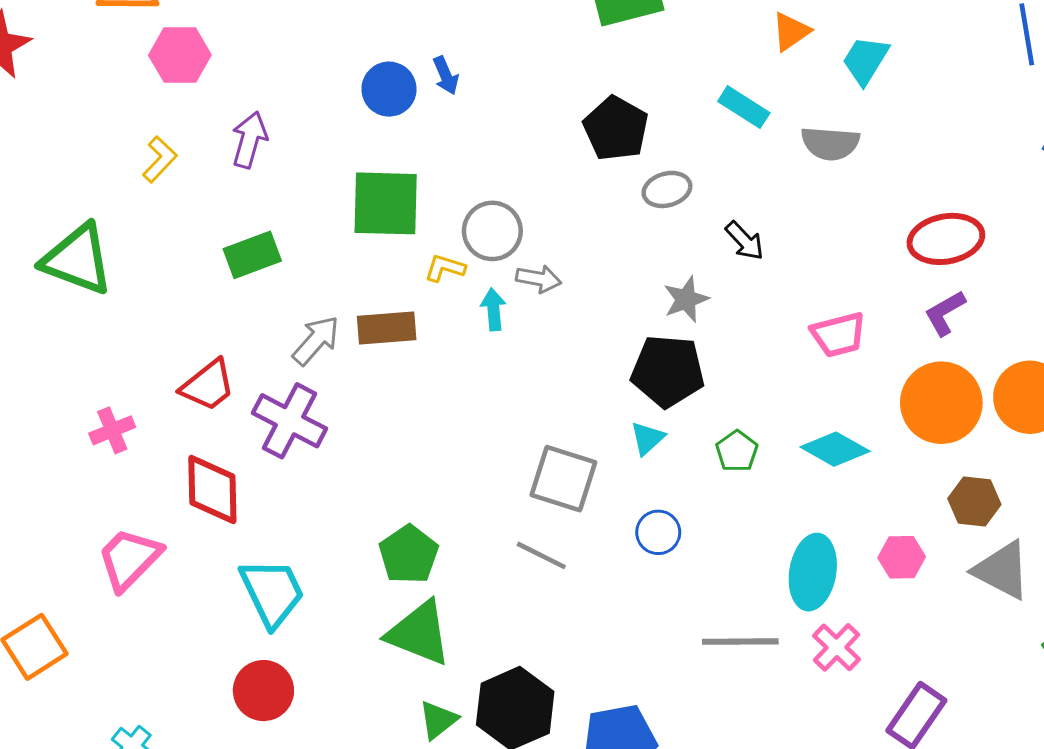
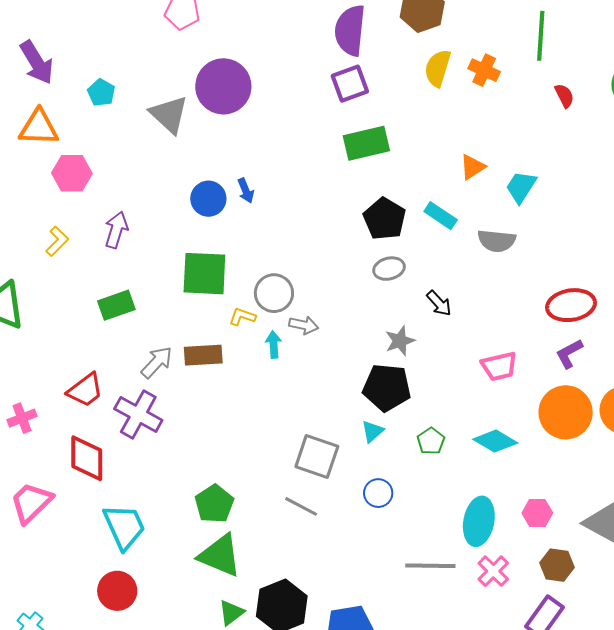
black pentagon: (616, 128) -> (385, 219), moved
brown hexagon: (974, 502) -> (557, 565), moved

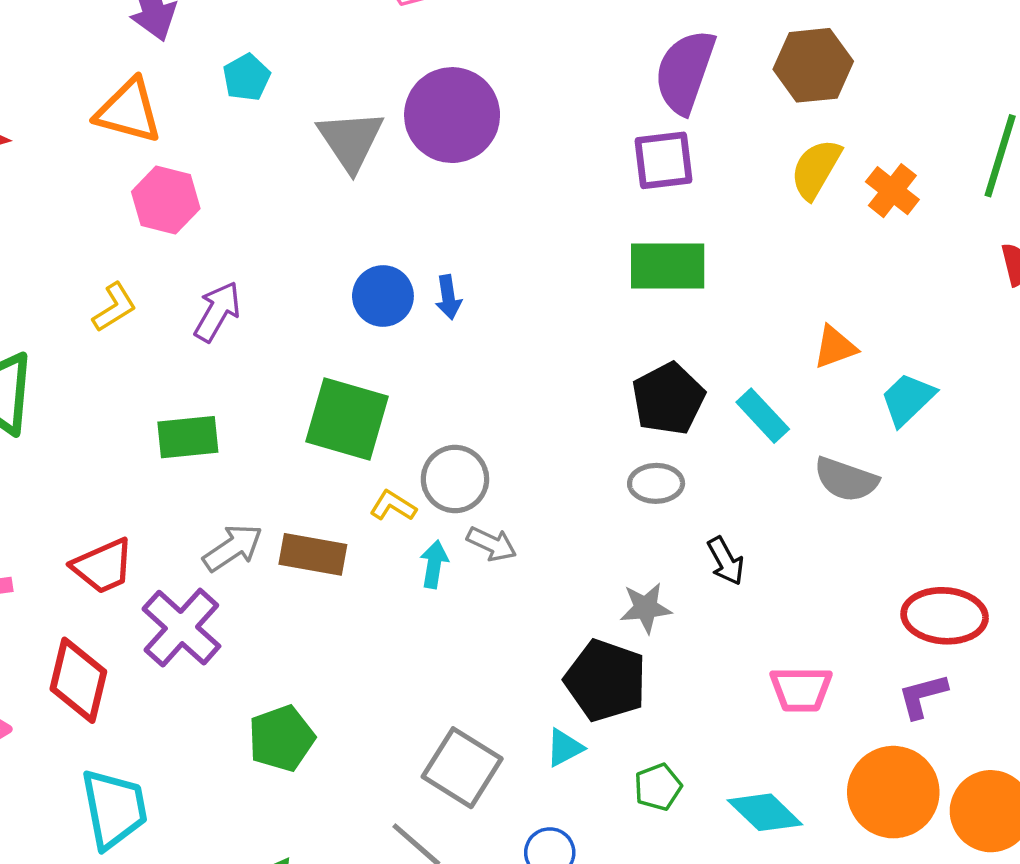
green pentagon: (214, 504) -> (281, 738), moved

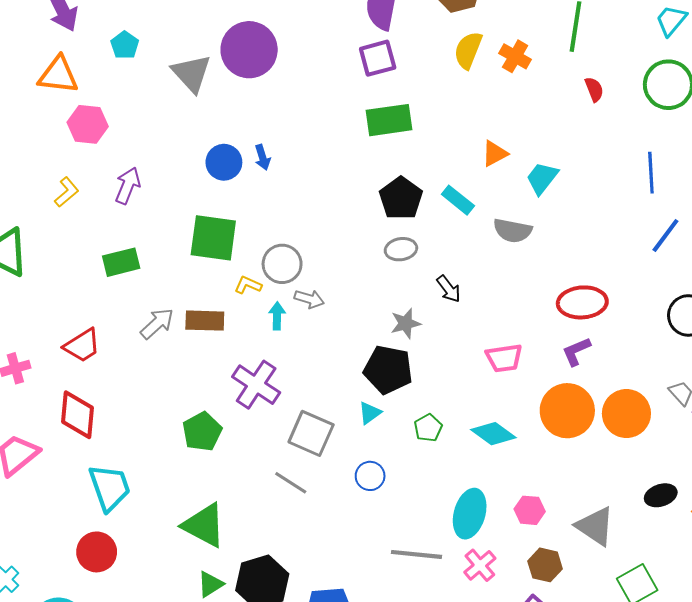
purple cross: (181, 628) -> (256, 385), moved

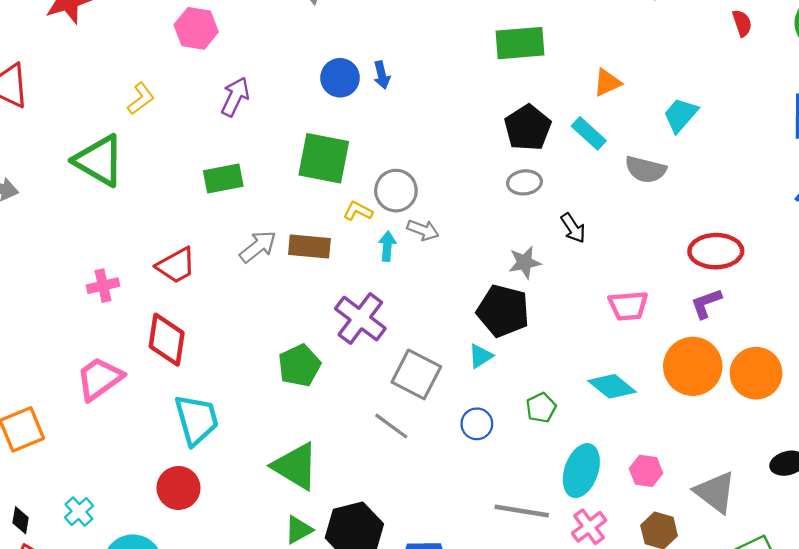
orange triangle: (495, 154) -> (607, 83), moved
yellow L-shape: (67, 192) -> (141, 99), moved
green pentagon: (428, 428) -> (541, 408), moved

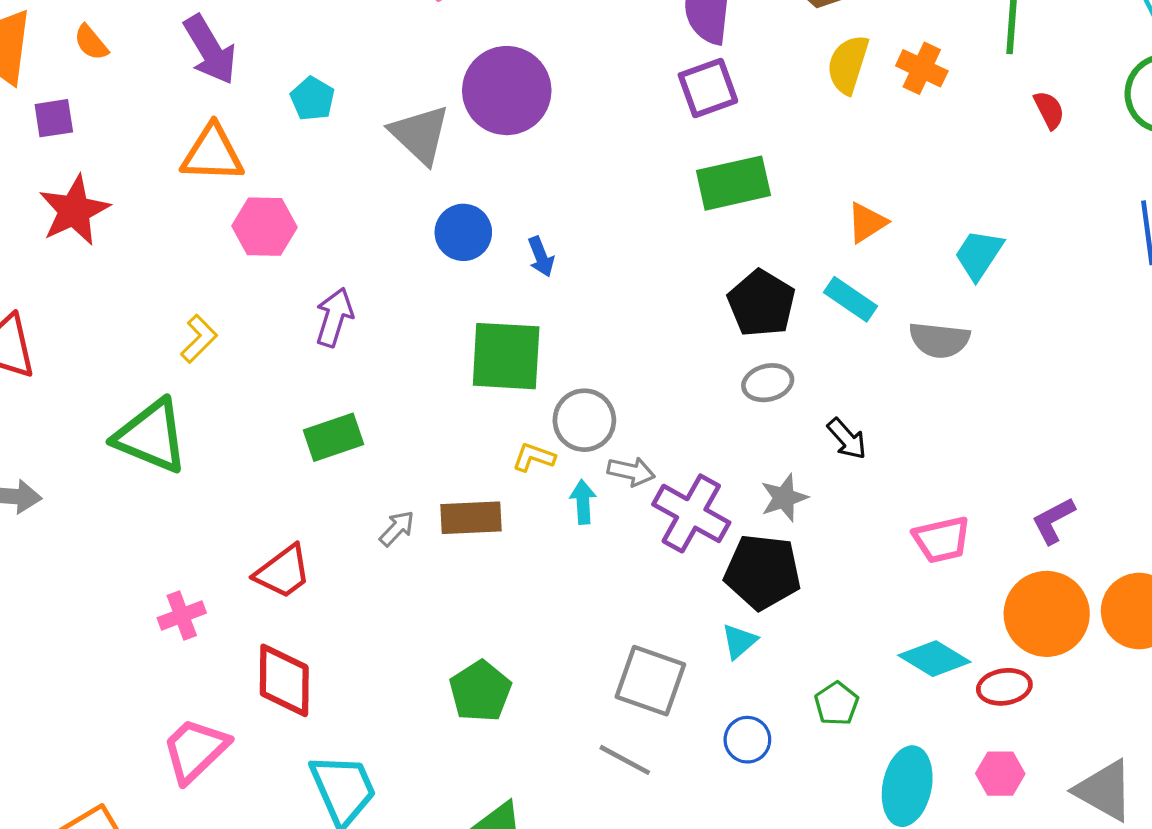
blue circle: (340, 78) -> (463, 232), moved
green square: (324, 158) -> (506, 356), moved
gray arrow: (258, 247) -> (397, 528), size x0.7
red ellipse: (716, 251) -> (1004, 687), moved, size x0.7
purple cross: (360, 319) -> (691, 513), moved

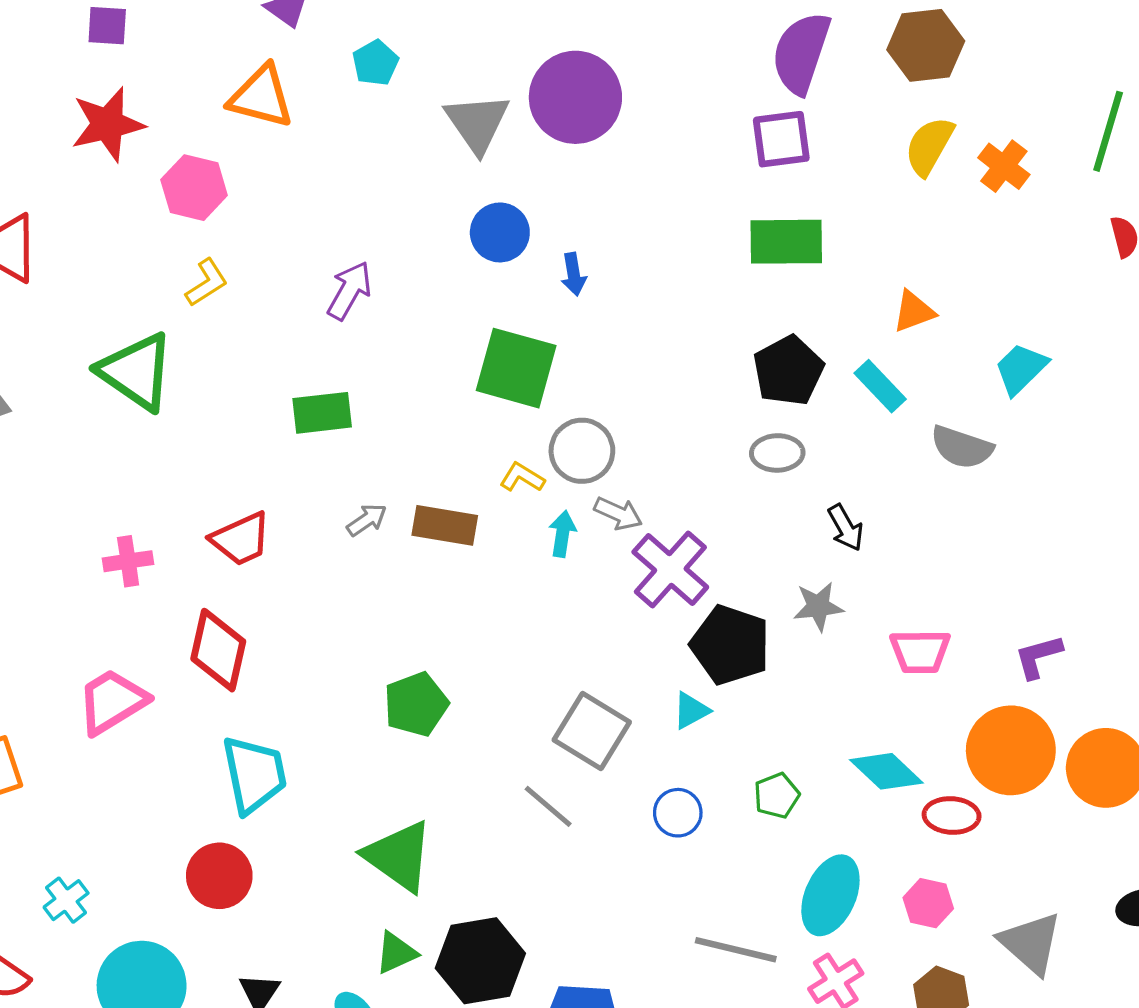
pink hexagon: (264, 227) -> (194, 188), moved
gray star: (784, 498) -> (818, 606), moved

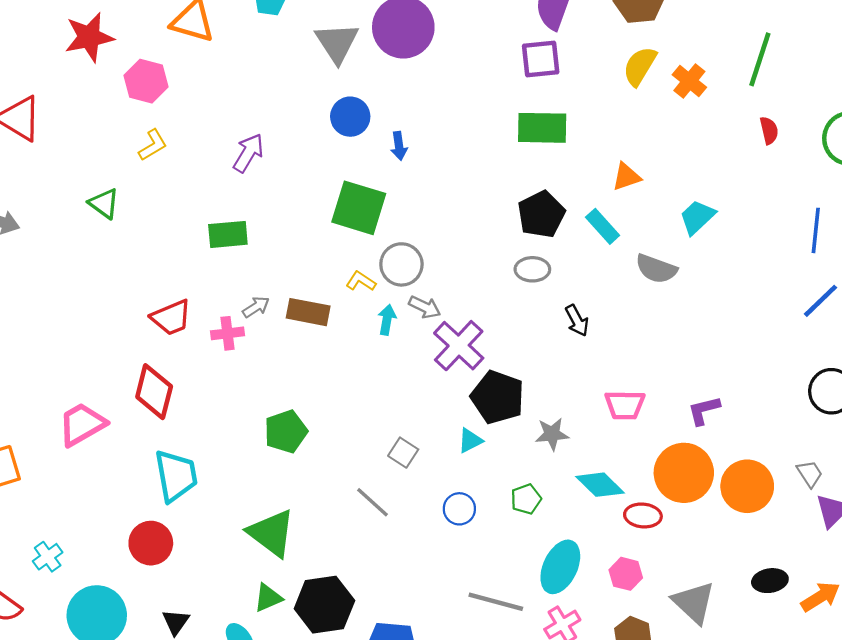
green triangle: (136, 372) -> (104, 203), size x0.6
pink cross: (128, 561) -> (228, 333), moved
gray star: (818, 606) -> (552, 434), moved
gray square: (592, 731) -> (403, 453), size x0.6

